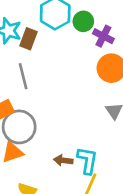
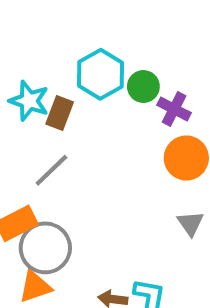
gray line: (23, 76) -> (51, 170), turned 60

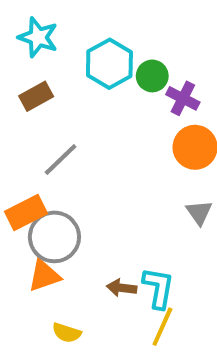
cyan star: (29, 101) -> (38, 37), moved
brown rectangle: (60, 113) -> (36, 96), moved, turned 40

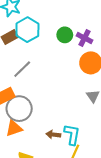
cyan hexagon: (109, 64) -> (27, 30), moved
green circle: (152, 76) -> (65, 35), moved

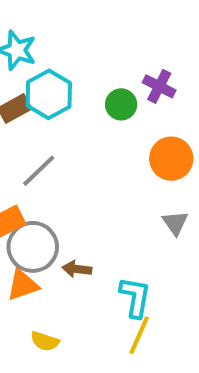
purple cross: (84, 38) -> (159, 86), moved
brown arrow: (53, 135) -> (77, 269), moved

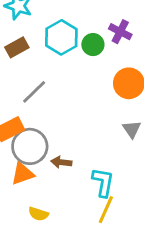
cyan hexagon: (49, 94) -> (61, 37), moved

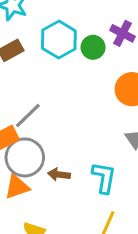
gray line: (34, 92) -> (28, 116), moved
cyan L-shape: (103, 182) -> (104, 178), moved

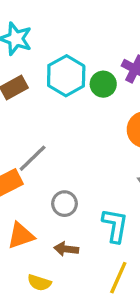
gray circle: (25, 157) -> (64, 204), moved, size x0.6
brown arrow: (59, 174) -> (66, 249), moved

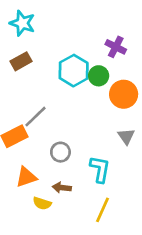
cyan hexagon: (66, 76) -> (74, 71), moved
green circle: (103, 84) -> (99, 76), moved
yellow semicircle: (39, 283) -> (42, 203), moved

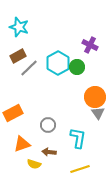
orange circle: (124, 94) -> (95, 97), moved
gray line: (35, 117) -> (29, 68), moved
yellow line: (103, 210) -> (80, 169), turned 48

